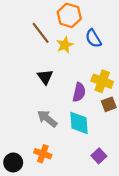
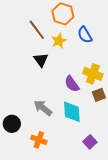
black triangle: (45, 77) -> (41, 60), moved
purple semicircle: (79, 92) -> (72, 84), turned 132
black circle: (13, 162) -> (12, 124), moved

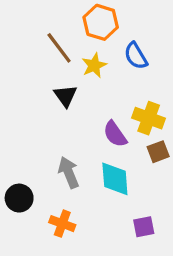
gray arrow: (43, 108) -> (69, 172), turned 30
purple square: (90, 142) -> (144, 227), turned 32

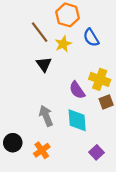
black circle: (19, 198) -> (13, 143), moved
orange cross: (62, 224) -> (42, 150), turned 35
purple square: (144, 227) -> (96, 152), turned -32

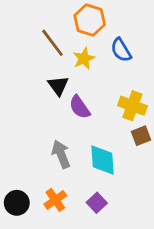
purple semicircle: (77, 90) -> (80, 107), moved
black circle: (13, 143) -> (17, 203), moved
purple square: (96, 152) -> (97, 203), moved

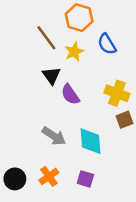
gray arrow: (61, 154) -> (54, 136), turned 145
purple square: (97, 203) -> (85, 179), turned -30

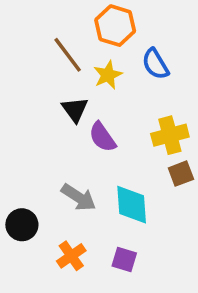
yellow cross: (117, 93) -> (170, 135), turned -35
black circle: (15, 179) -> (22, 225), moved

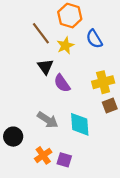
purple square: (124, 259) -> (64, 160), moved

